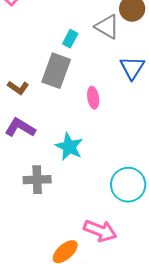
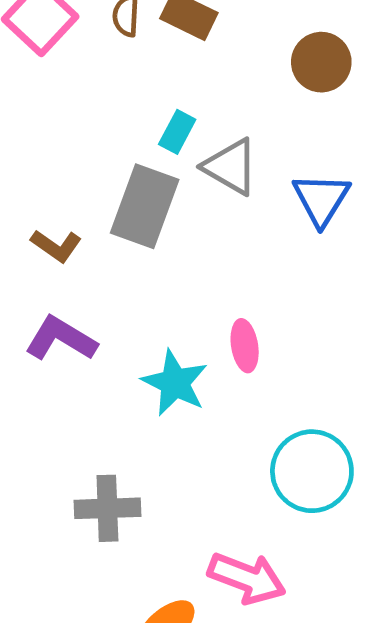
gray triangle: (107, 27) -> (231, 167), moved
pink ellipse: (93, 98) -> (245, 346), moved
gray cross: (37, 180) -> (107, 508), moved

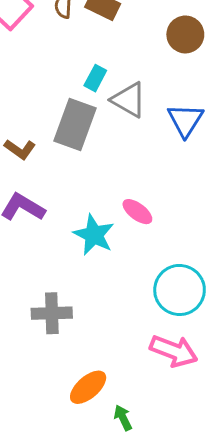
pink ellipse: (245, 346) -> (137, 212), turned -44
pink arrow: (247, 578) -> (174, 351), moved

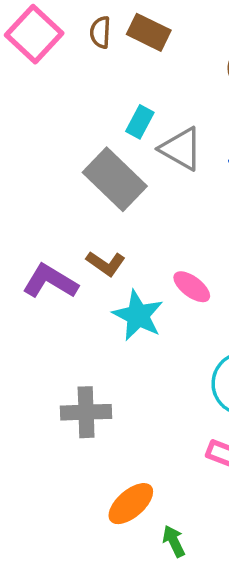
gray rectangle: (75, 124) -> (115, 179), turned -66
brown L-shape: (20, 149) -> (106, 263), moved

